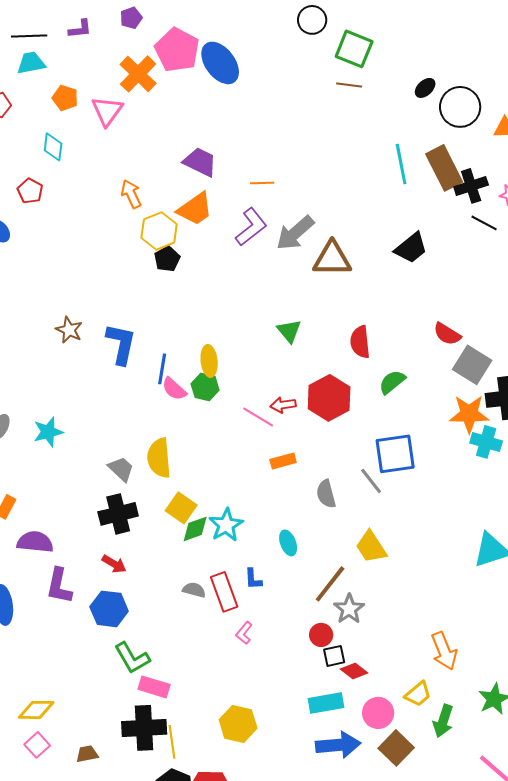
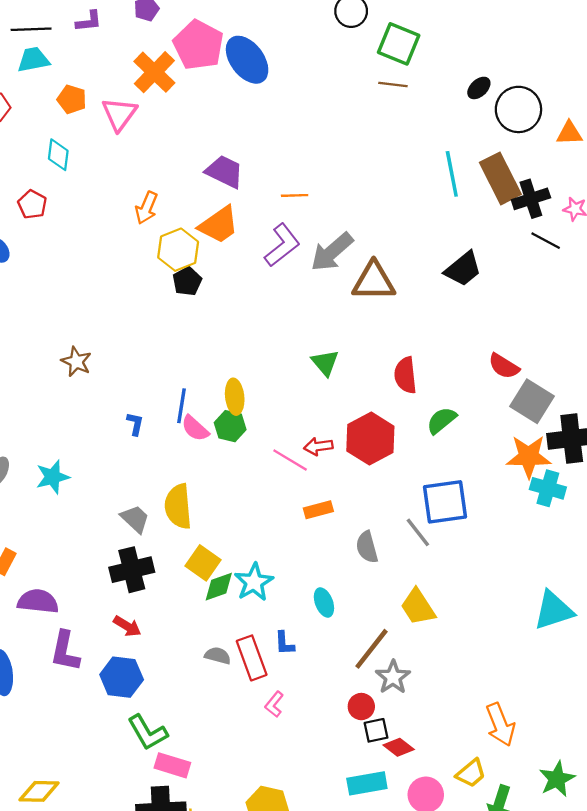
orange arrow: (131, 194) -> (146, 208), turned -132
blue L-shape: (121, 344) -> (135, 424), moved, size x0.5

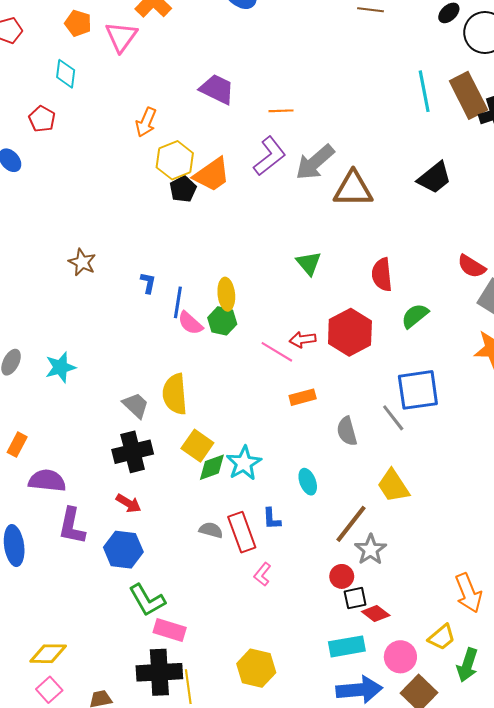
orange trapezoid: (219, 225) -> (212, 175), moved
blue L-shape: (135, 424) -> (148, 283), moved

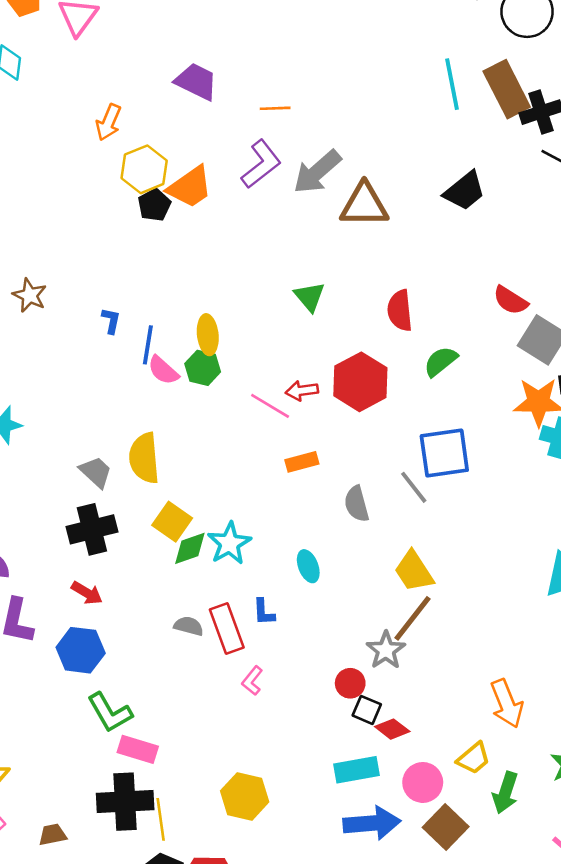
brown line: (351, 524) -> (413, 618), moved
black square: (355, 598) -> (367, 710), turned 35

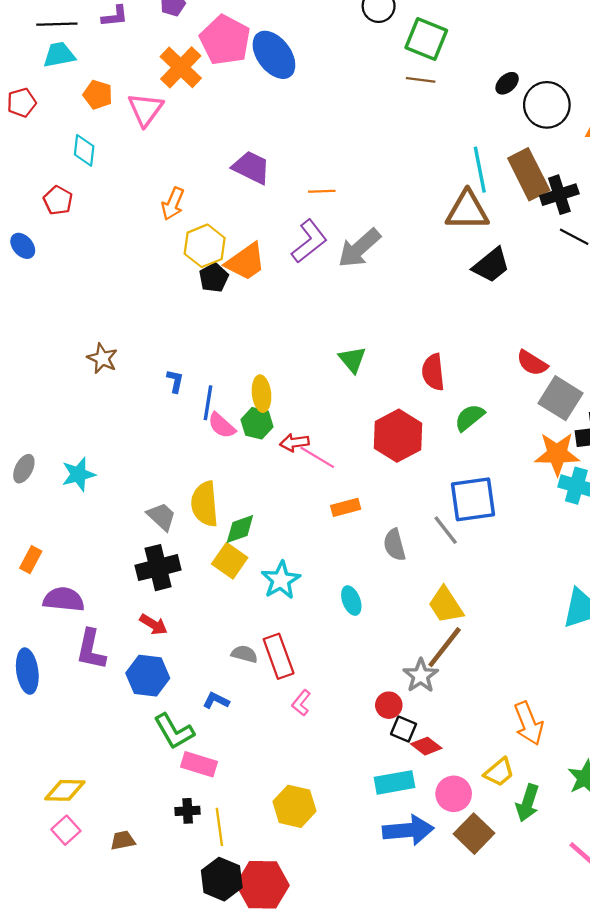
brown triangle: (364, 205) -> (467, 211), moved
red arrow: (302, 391) -> (294, 443), moved
green diamond: (190, 548) -> (240, 529), moved
blue L-shape: (264, 612) -> (216, 701), moved, turned 120
black cross: (125, 802) -> (188, 811), size x0.5

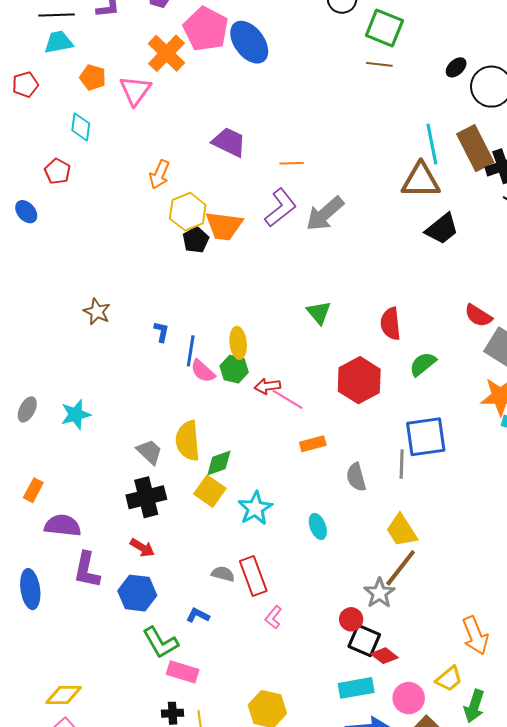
orange trapezoid: (246, 262) -> (224, 226), turned 42
gray line: (446, 530) -> (402, 464), turned 40
black square: (404, 729) -> (364, 641), size x1.4

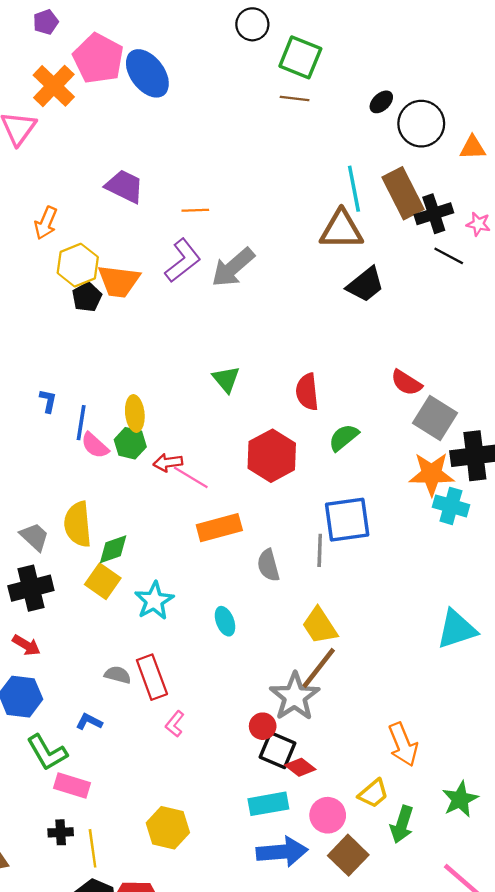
orange rectangle: (313, 444) -> (219, 528), size x1.5
gray star: (379, 593) -> (295, 697), size x1.4

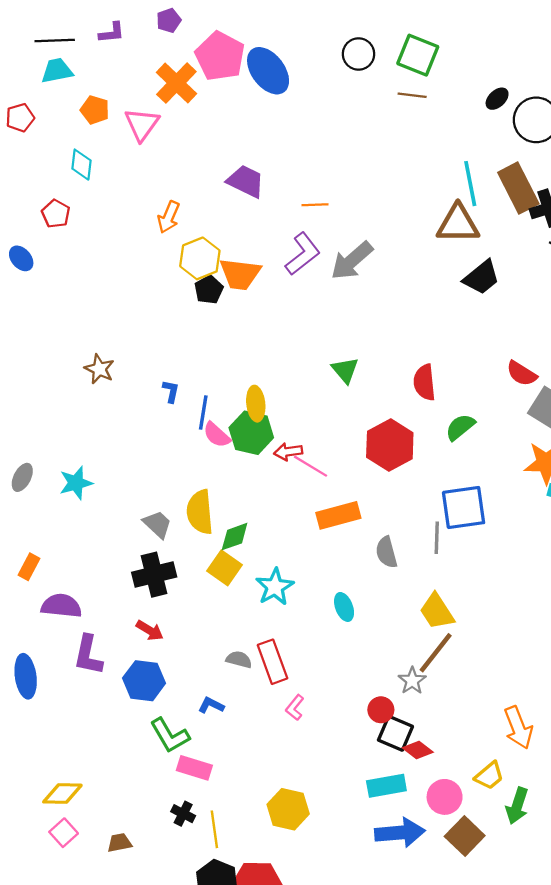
black circle: (252, 24) -> (359, 54), moved
green hexagon: (130, 443) -> (251, 433), size x1.4
gray star: (295, 697) -> (412, 681), size x0.6
black cross: (61, 832) -> (183, 814), turned 30

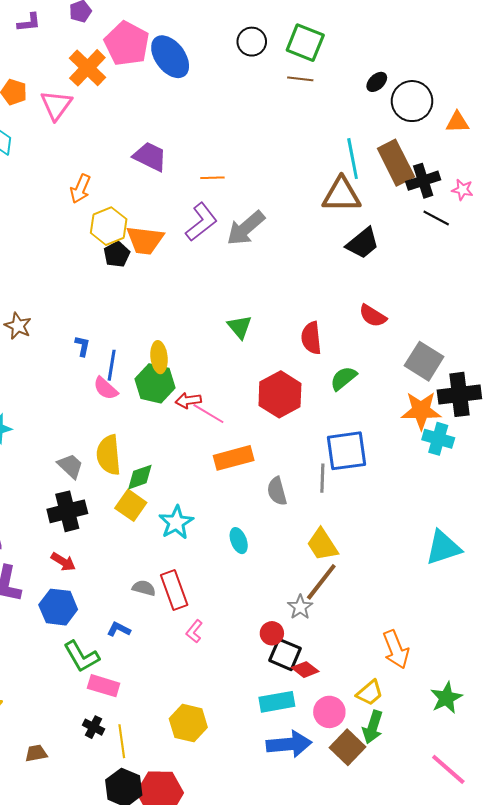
red semicircle: (522, 373) -> (373, 316), moved
pink semicircle: (217, 435) -> (106, 388), moved
green arrow: (517, 806) -> (373, 727), moved

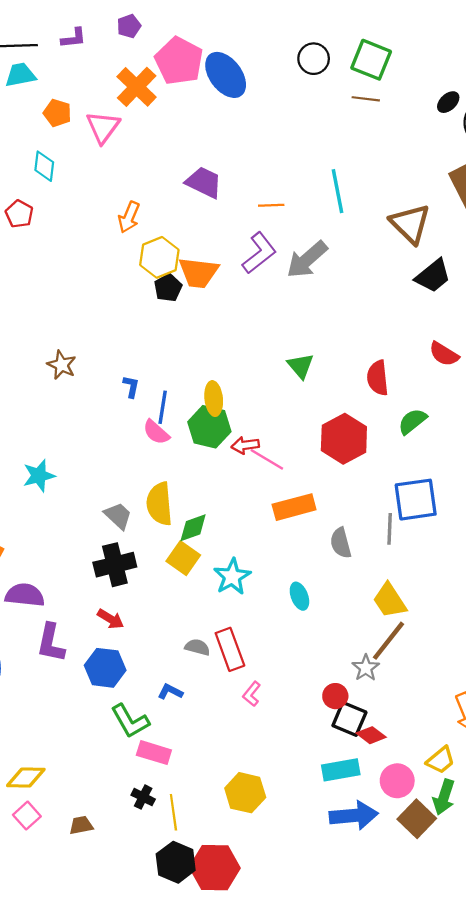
cyan line: (353, 159) -> (337, 191), moved
brown triangle: (341, 195) -> (410, 224), turned 45

